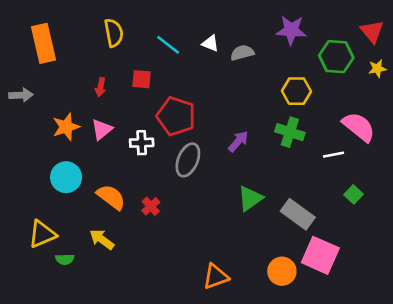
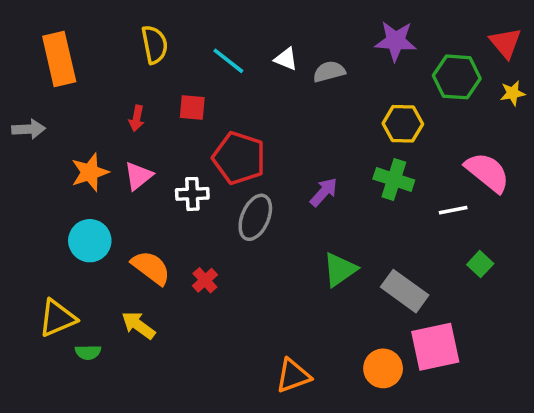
pink square: (320, 255) -> (435, 347), turned -36

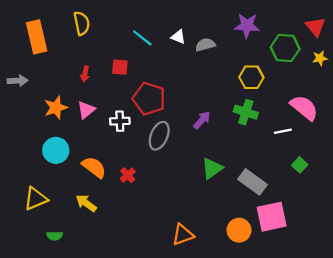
yellow semicircle: (155, 45) -> (82, 23), moved
green semicircle: (88, 352) -> (55, 236), moved

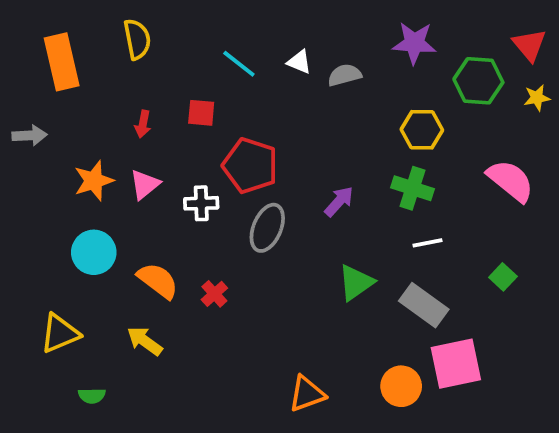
white line: (283, 131) -> (428, 243), moved

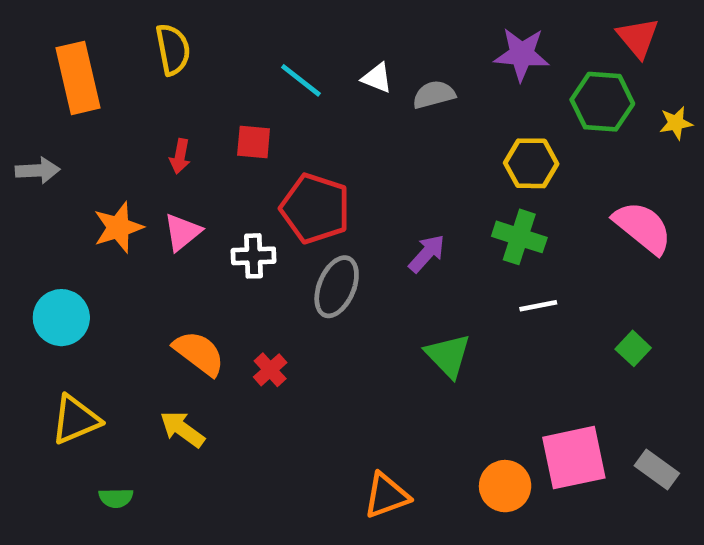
red triangle: (529, 45) -> (638, 38), moved
cyan circle: (94, 252) -> (61, 318), moved
green triangle: (356, 283) -> (448, 356), turned -39
gray rectangle: (424, 305) -> (657, 469), moved, size x0.7

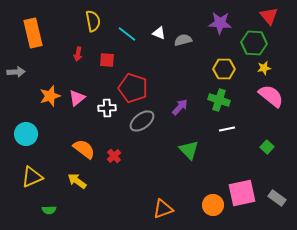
yellow semicircle: (173, 49) -> (93, 21), moved
yellow star: (676, 123) -> (264, 68), moved
red arrow: (180, 156) -> (78, 54), moved
gray ellipse: (337, 287) -> (142, 121), turned 30

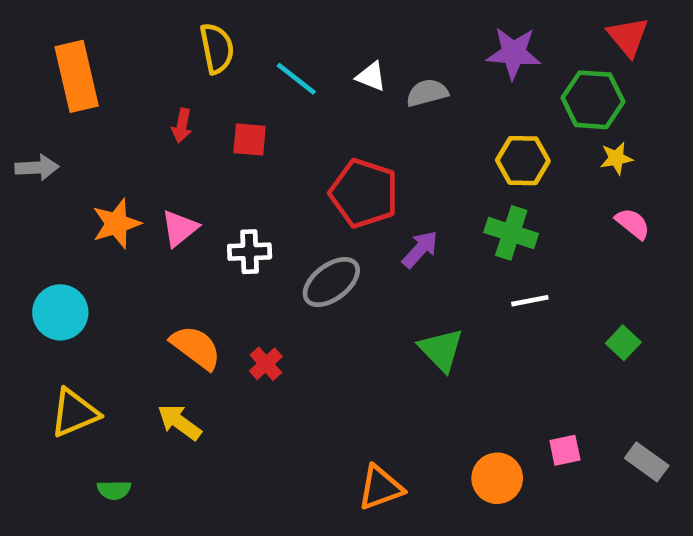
red pentagon: (133, 88) -> (364, 193), moved
pink semicircle: (271, 96) -> (633, 224), size x0.6
pink square: (242, 193) -> (565, 450), size x0.5

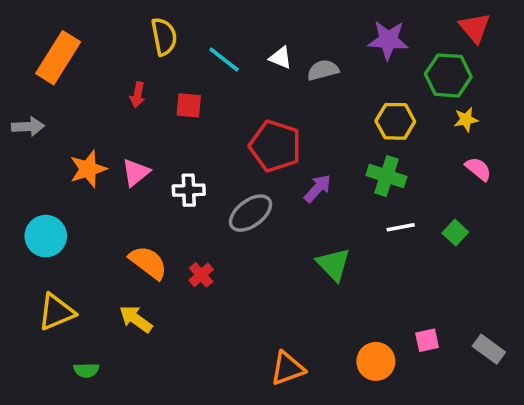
orange rectangle: (77, 76) -> (58, 58), turned 45
green square: (623, 343) -> (455, 233), moved

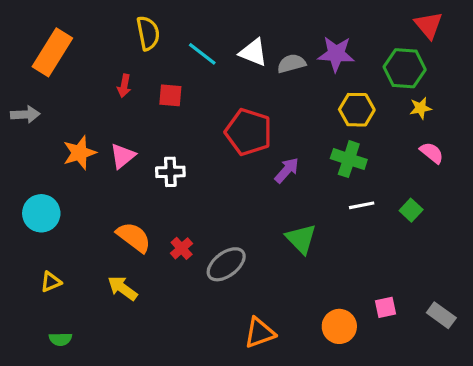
purple star: (388, 40) -> (336, 54), moved
white triangle: (281, 58) -> (253, 52), size x1.4
gray ellipse: (251, 213) -> (226, 264), moved
yellow triangle: (56, 312) -> (51, 282), size x0.6
green semicircle: (86, 370) -> (60, 339), moved

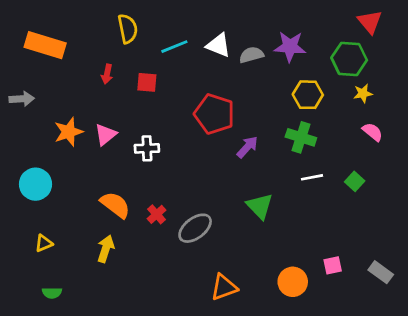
orange rectangle: (52, 52) -> (45, 45), turned 75
cyan line: (202, 54) -> (174, 47), turned -60
yellow arrow: (123, 288) -> (106, 249), turned 72

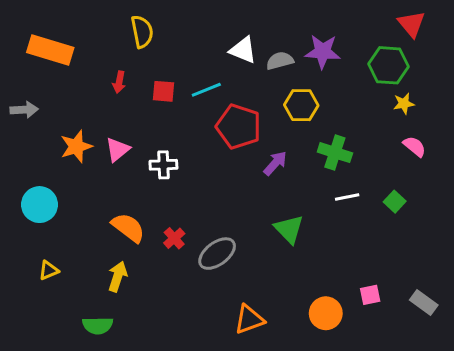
cyan line: (174, 47) -> (206, 90), moved
yellow hexagon: (308, 95) -> (301, 105), moved
green semicircle: (52, 293) -> (98, 325), moved, size x1.4

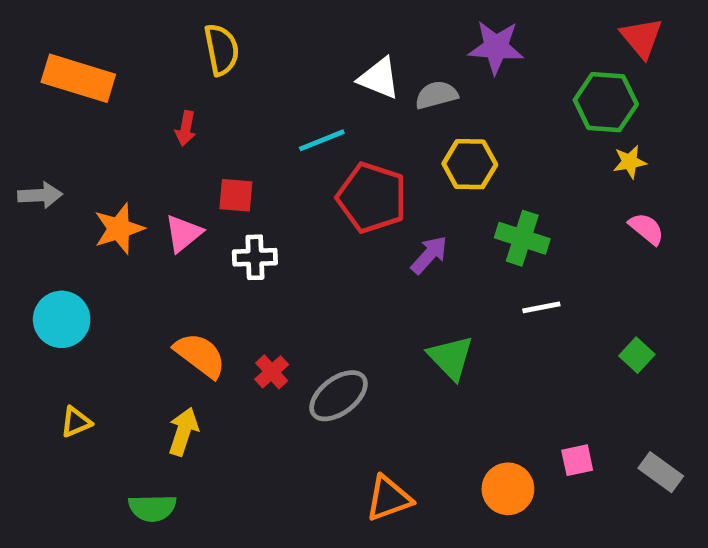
purple star: (323, 52) -> (496, 47), moved
red square: (163, 91) -> (236, 195), moved
gray arrow: (24, 110) -> (40, 195), moved
green square: (395, 202) -> (637, 355), moved

